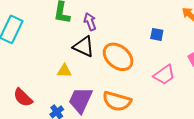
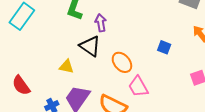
orange ellipse: (118, 57) -> (122, 62), size x0.7
pink trapezoid: (164, 75) -> (138, 87), moved, turned 85

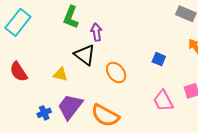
red semicircle: (21, 85) -> (19, 72), moved
pink trapezoid: (138, 87) -> (163, 101), moved

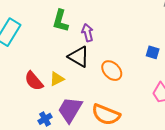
red semicircle: (19, 72) -> (34, 81), moved
yellow triangle: (61, 74) -> (57, 79), turned -35

